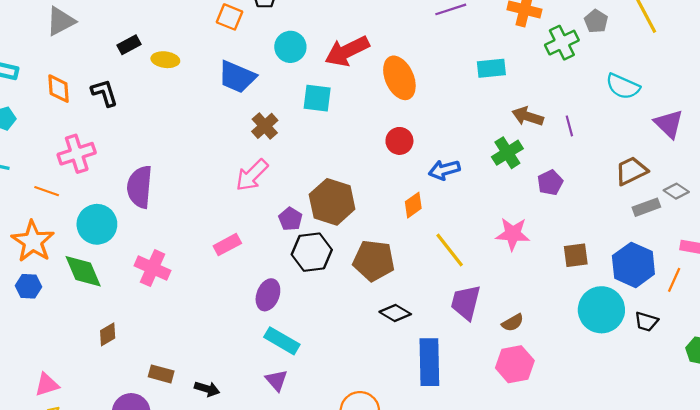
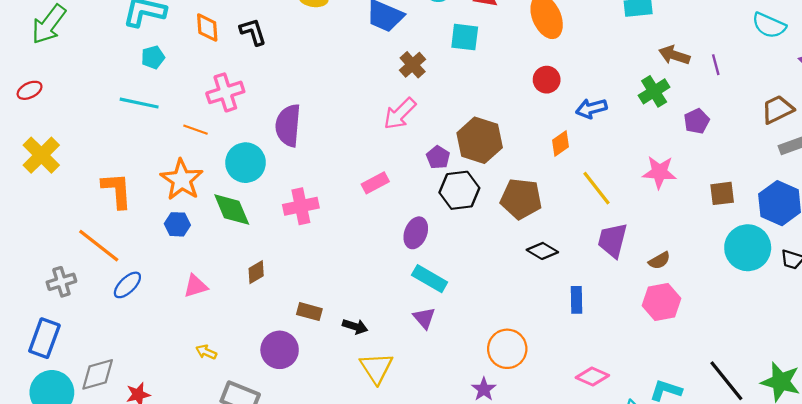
pink cross: (153, 268) -> (301, 206), turned -36
blue rectangle: (429, 362) -> (576, 300), size x0.6
pink triangle: (47, 385) -> (196, 286), moved

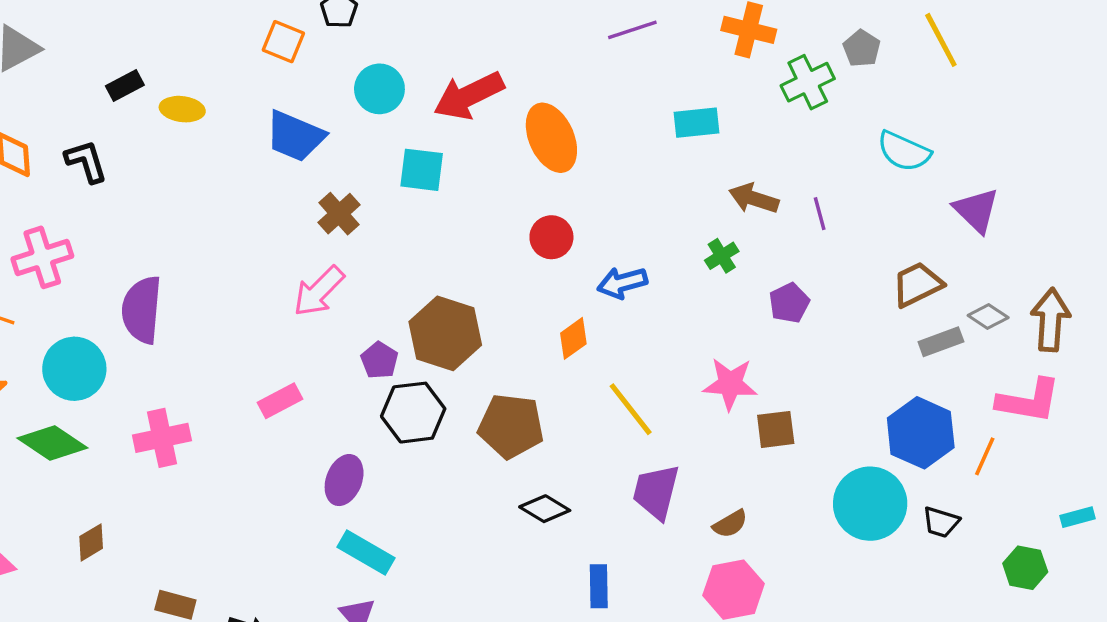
green cross: (654, 91) -> (722, 256), size x0.7
brown square: (722, 193) -> (776, 429), moved
green diamond: (232, 209) -> (52, 443), turned -33

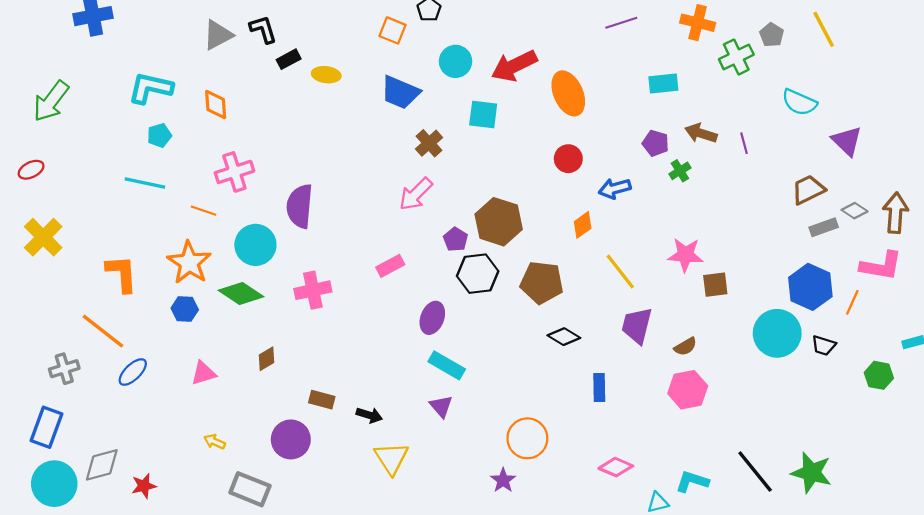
black L-shape: (86, 161) -> (263, 29), moved
purple pentagon: (789, 303) -> (656, 143), moved, turned -30

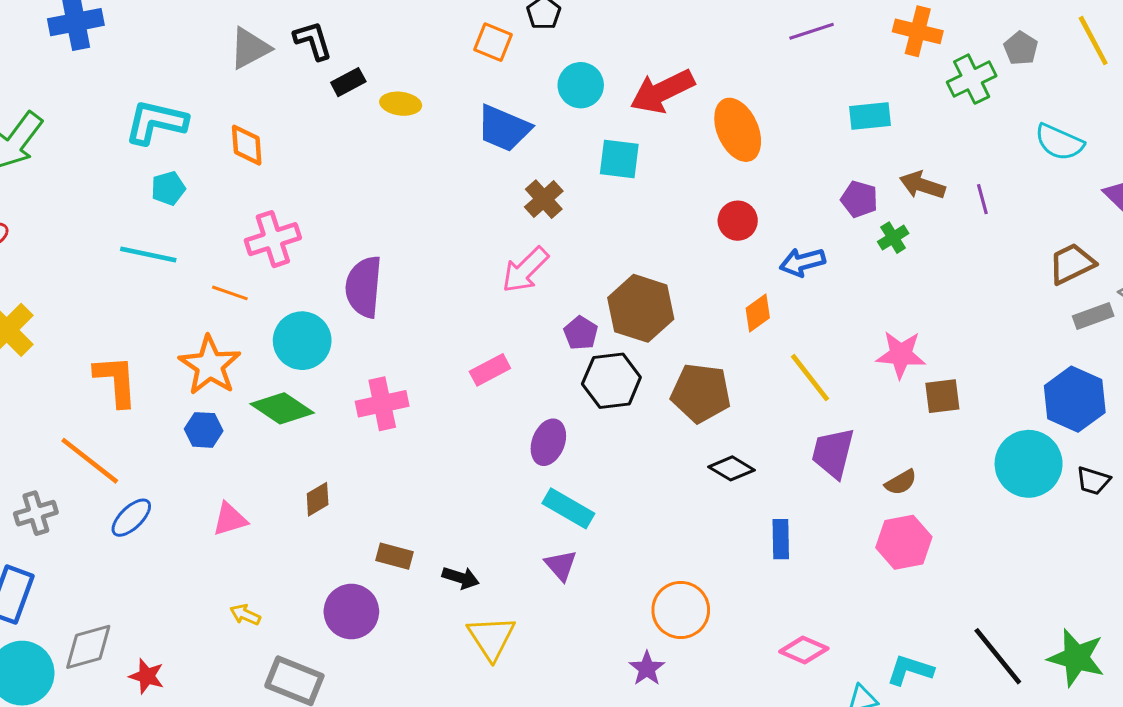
red star: (144, 486) -> (147, 676), turned 30

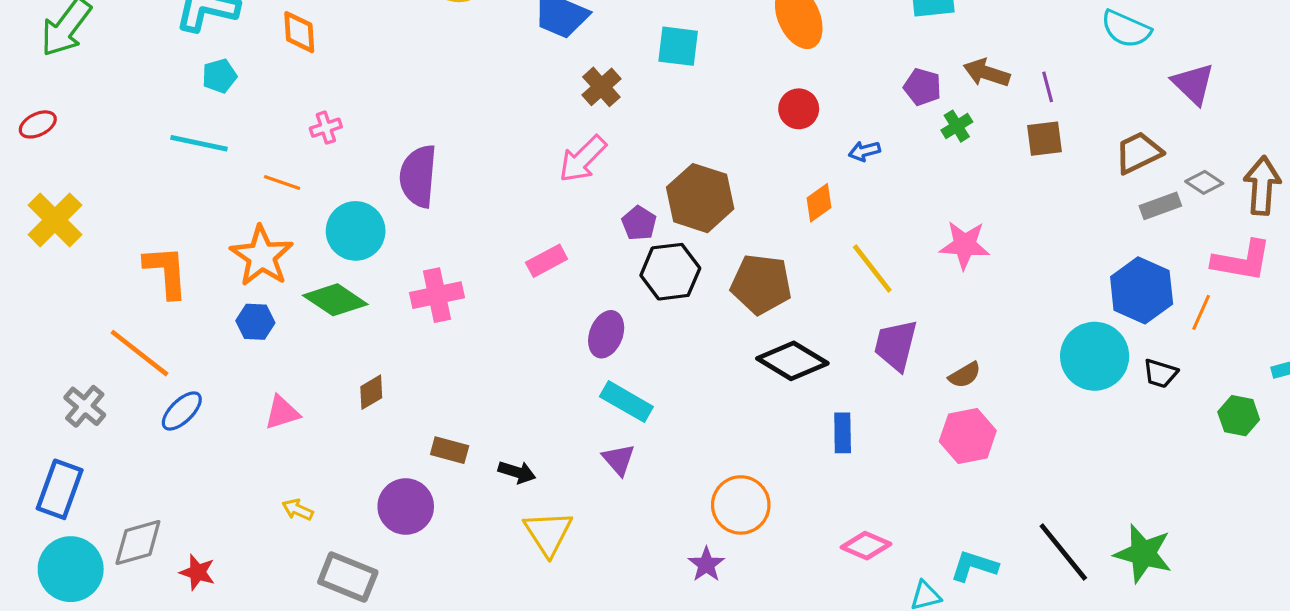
pink cross: (273, 239) -> (326, 128), size x0.6
blue arrow: (802, 262) -> (864, 151), size x0.7
brown square: (942, 396) -> (1045, 139), moved
black diamond: (732, 468) -> (792, 361), size x1.5
gray cross: (36, 513) -> (85, 406), turned -33

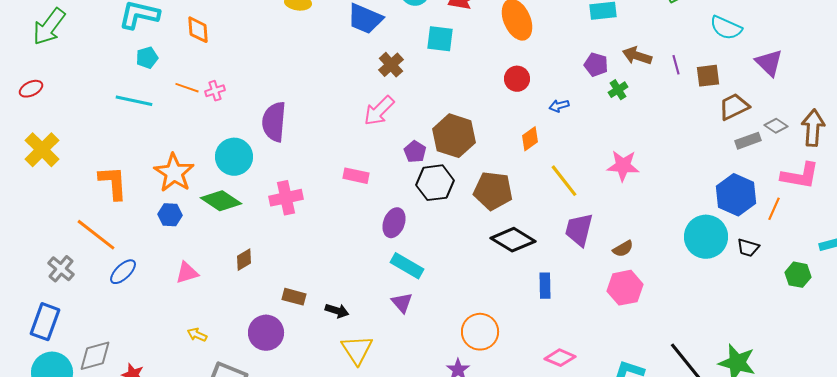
brown square: (1045, 139) -> (708, 76), moved
orange line: (282, 182) -> (187, 88), moved
pink rectangle: (547, 261) -> (356, 176), turned 40

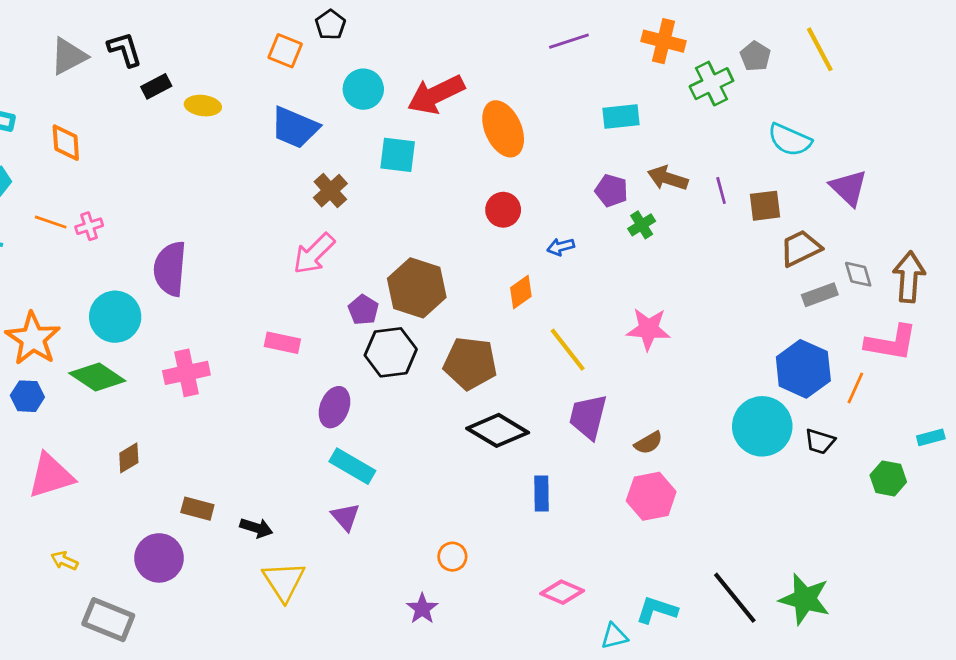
gray diamond: (776, 126) -> (858, 274), turned 40
pink triangle: (187, 273) -> (51, 476), size x1.5
orange circle: (480, 332) -> (452, 557), size x0.6

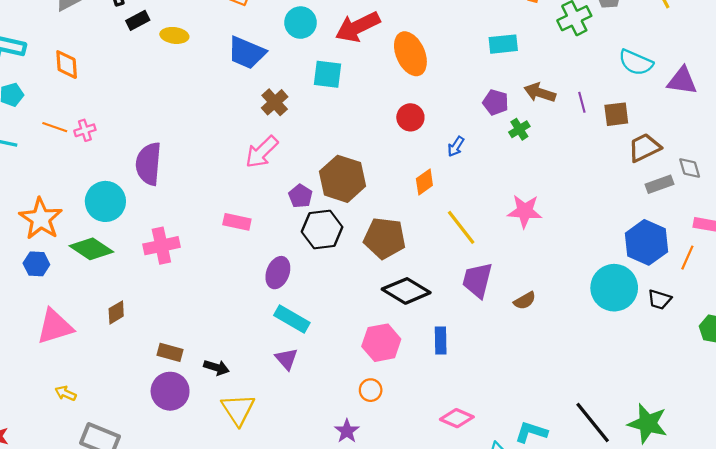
purple triangle: (849, 188) -> (682, 81), moved, turned -36
blue arrow: (561, 247) -> (456, 146), turned -42
pink hexagon: (651, 496) -> (381, 343), moved
purple circle: (159, 558) -> (170, 391), moved

